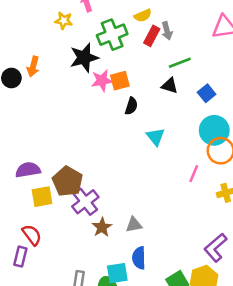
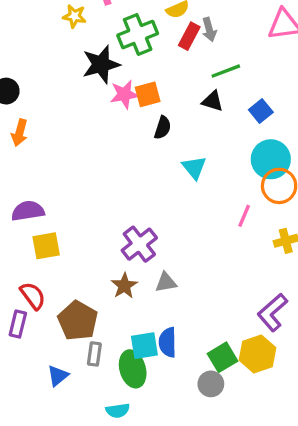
orange arrow: (33, 67) -> (19, 133), moved
brown pentagon: (68, 181) -> (78, 321), moved
purple cross: (85, 202) -> (139, 244), moved
blue semicircle: (139, 258) -> (168, 342), moved

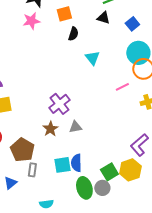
pink star: (124, 94) -> (31, 21), moved
pink line: (244, 216) -> (122, 87), turned 40
green ellipse: (133, 369) -> (84, 188), moved

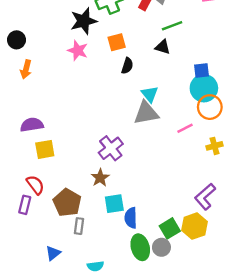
pink star: (31, 21) -> (78, 50), turned 30
blue square: (132, 24) -> (202, 70), moved, turned 32
gray triangle: (75, 127) -> (146, 113), moved, size x1.6
cyan square: (62, 165) -> (114, 204), moved
blue triangle: (10, 183) -> (53, 253), moved

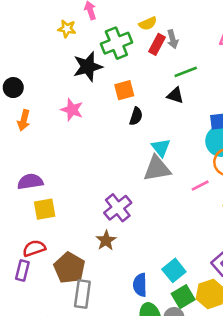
pink star: (78, 50) -> (72, 110), moved
red semicircle: (35, 185) -> (34, 248), turned -72
cyan square: (114, 204) -> (174, 270), moved, turned -30
gray rectangle: (79, 226) -> (82, 294), size x1.5

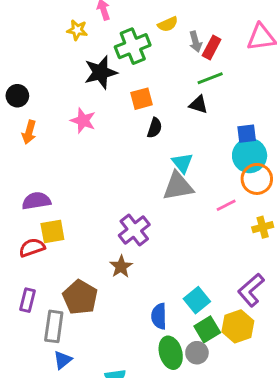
red rectangle: (157, 44) -> (212, 48), moved
red semicircle: (34, 248) -> (32, 248), moved
gray rectangle: (82, 294) -> (54, 326), moved

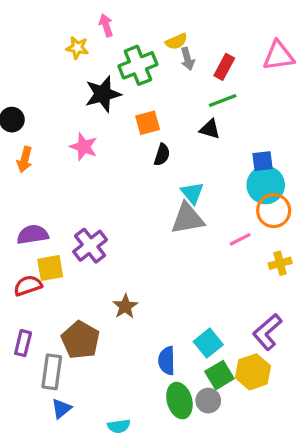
gray arrow: (196, 42) -> (187, 59), moved
purple cross: (134, 230) -> (90, 246), moved

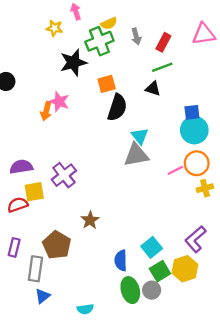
yellow semicircle: (176, 41) -> (109, 23), moved
black semicircle: (162, 155) -> (117, 108), size x1.6
orange arrow: (25, 159) -> (46, 111), moved
orange circle: (274, 211) -> (197, 163), moved

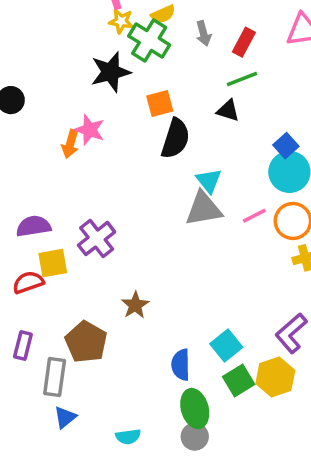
yellow star: (54, 28) -> (121, 21), moved
green cross: (99, 41) -> (149, 40), turned -36
blue square: (192, 112) -> (286, 146), turned -35
pink line: (175, 170) -> (254, 216), moved
gray circle: (152, 290) -> (195, 437), moved

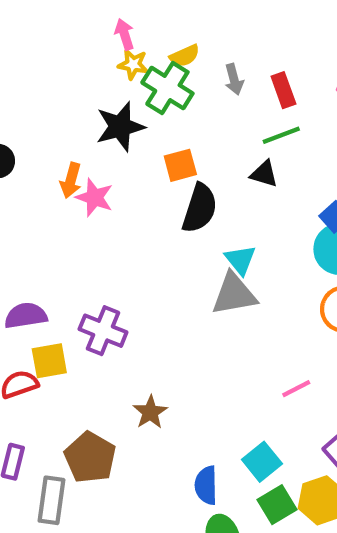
red rectangle: (244, 42) -> (283, 90), turned -48
orange arrow: (70, 144) -> (71, 180), moved
pink line: (254, 216) -> (296, 389), moved
purple cross: (97, 239) -> (103, 331), turned -30

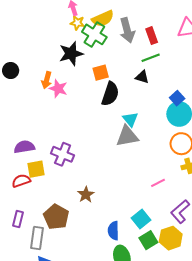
yellow semicircle: (185, 56) -> (103, 19), size x1.5
gray arrow: (234, 79) -> (127, 30), size x1.6

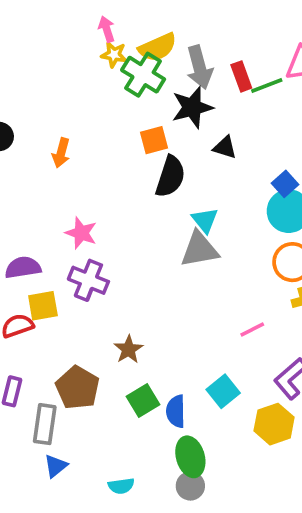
black star: (71, 54) -> (192, 107), moved
green line: (151, 58) -> (267, 86), moved
pink star: (58, 89) -> (81, 233), moved
green square: (148, 240) -> (143, 400), moved

